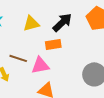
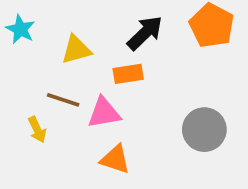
yellow triangle: (31, 23) -> (76, 50), moved

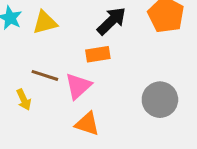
yellow triangle: (76, 50) -> (45, 22), moved
pink triangle: (104, 113) -> (78, 86), turned -32

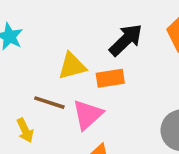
yellow triangle: (45, 22) -> (72, 66), moved

